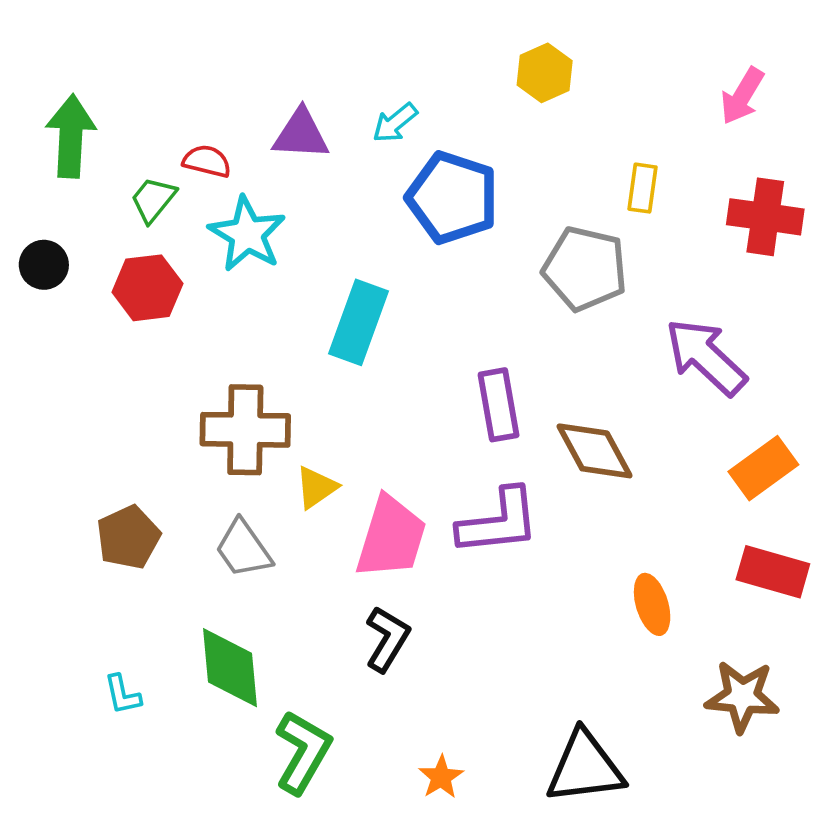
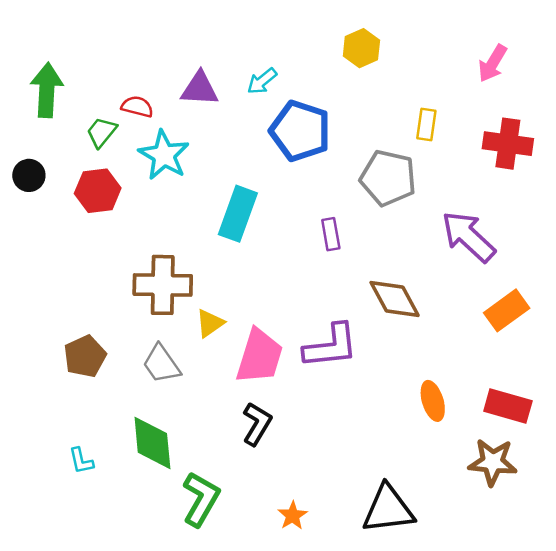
purple rectangle: (499, 405) -> (331, 234), moved, size x0.7
red rectangle: (773, 572) -> (508, 406), moved

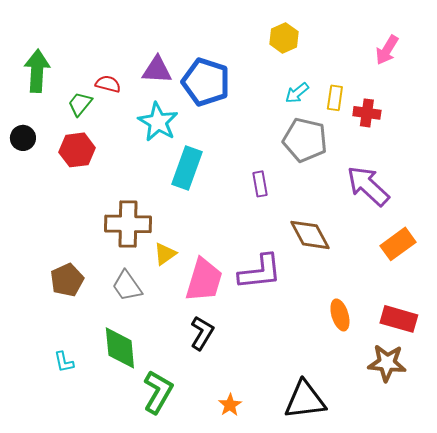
cyan arrow: (262, 81) -> (297, 93), moved
blue pentagon: (300, 131) -> (206, 82), moved
red cross: (508, 144) -> (367, 113), moved, size x0.7
cyan star: (164, 155) -> (158, 122), moved

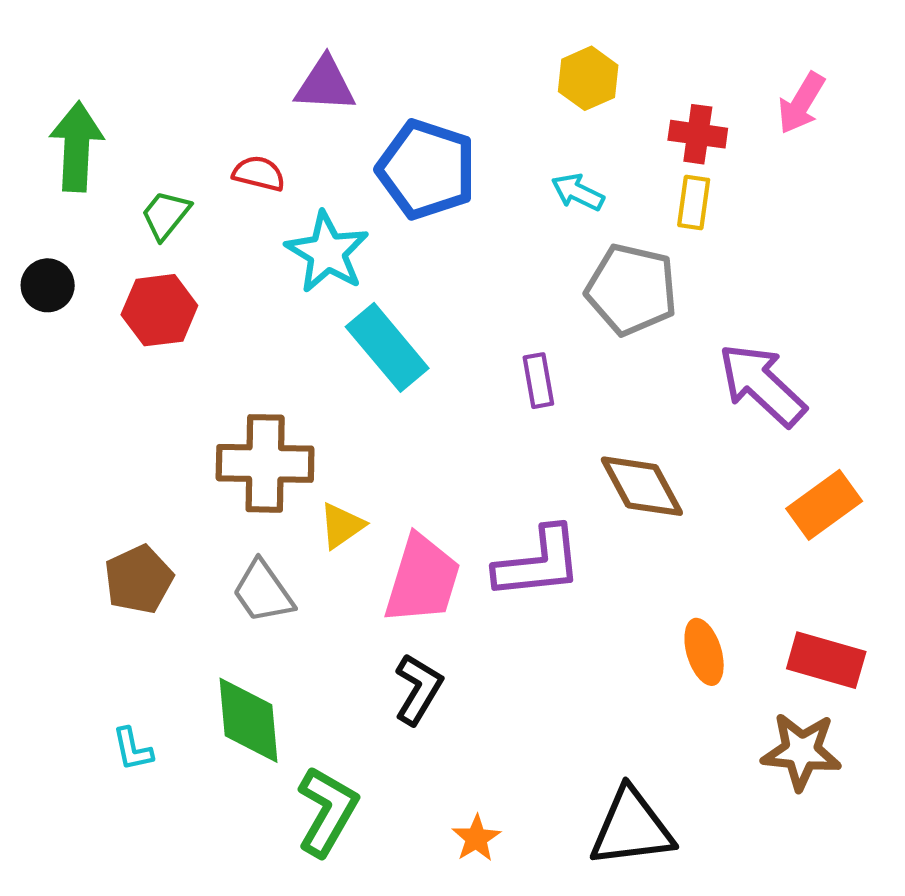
purple triangle: (157, 70) -> (325, 84), moved
red semicircle: (108, 84) -> (259, 174), moved
cyan arrow: (297, 93) -> (578, 192), moved, turned 65
red cross: (367, 113) -> (698, 134), moved
cyan rectangle: (187, 168) -> (387, 347), turned -60

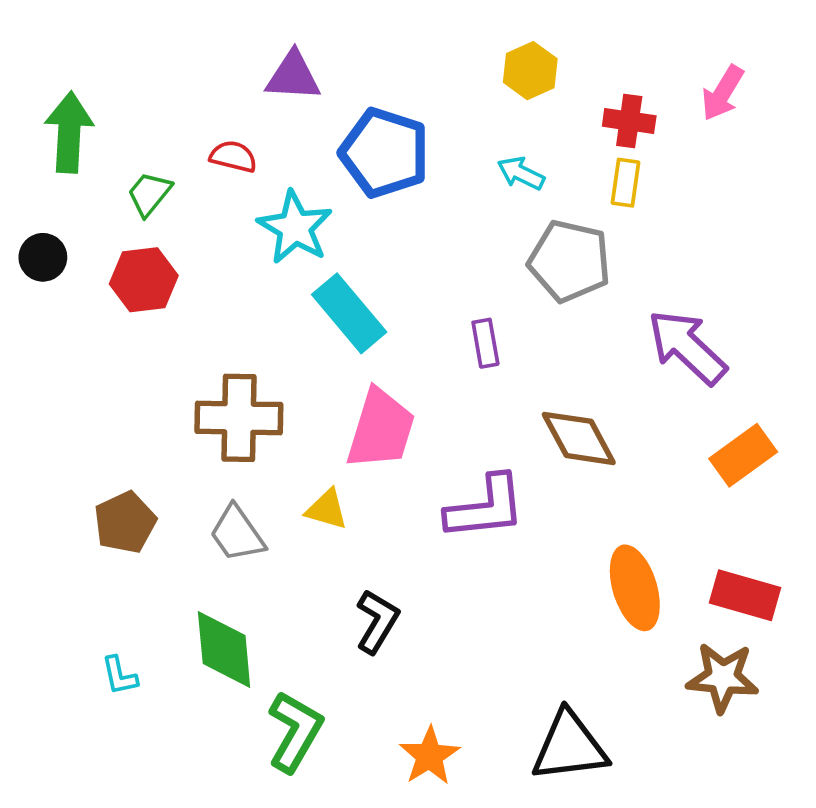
yellow triangle: (342, 526) -> (327, 509), moved, turned 51
pink trapezoid: (422, 579) -> (381, 429), moved
orange ellipse: (704, 652) -> (635, 588), size x1.4
orange star: (476, 838) -> (429, 756), size x1.4

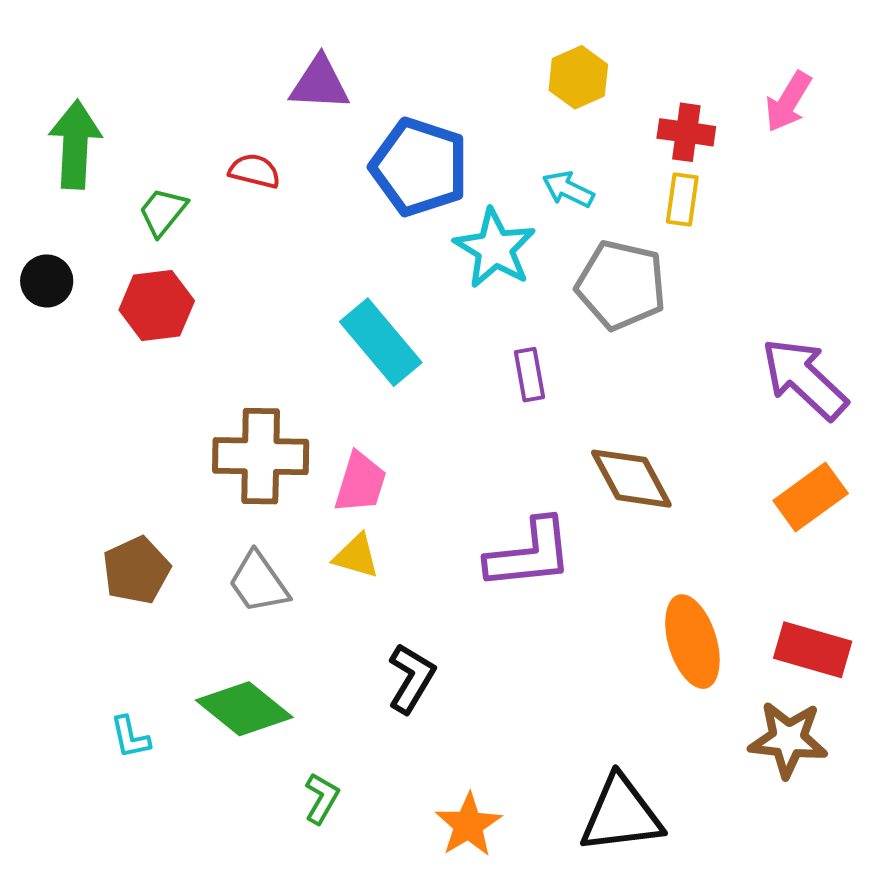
cyan star: (295, 227) -> (495, 248), moved
purple arrow: (687, 347) -> (804, 379), moved
pink trapezoid: (381, 429) -> (360, 483), moved, size x0.7
green diamond: (224, 649) -> (244, 709), turned -46
green L-shape: (295, 732) -> (322, 798), size x0.6

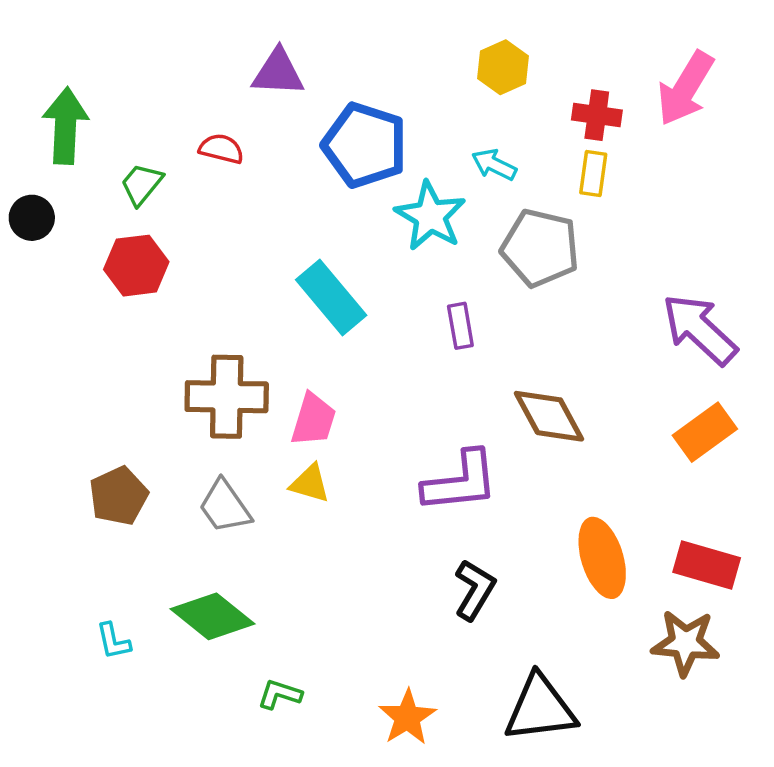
pink arrow: (788, 102) -> (685, 88), size x1.4
black circle: (47, 281) -> (32, 218), moved
black L-shape: (411, 678) -> (475, 590), moved
green L-shape: (322, 798) -> (280, 694), turned -102

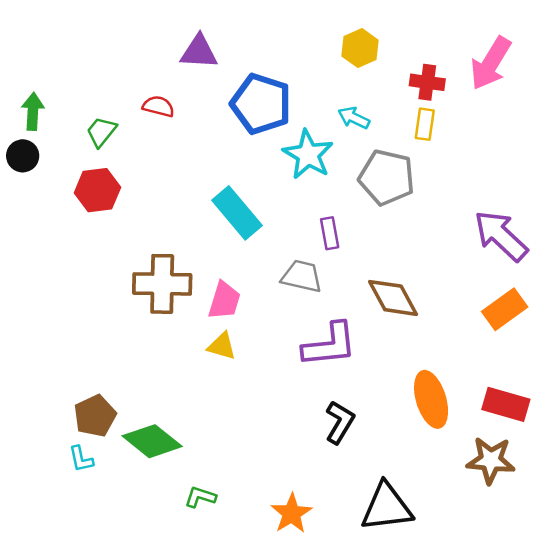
green arrow: (65, 126) -> (33, 111), moved, size x0.7
brown pentagon: (119, 496) -> (95, 416), moved
gray trapezoid: (225, 507) -> (302, 276), moved, turned 138

